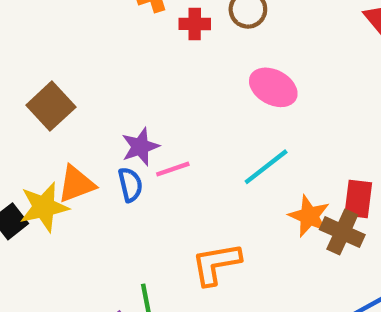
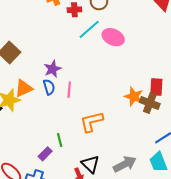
cyan line: (266, 167) -> (89, 29), moved
pink line: (173, 169) -> (69, 90), moved, turned -63

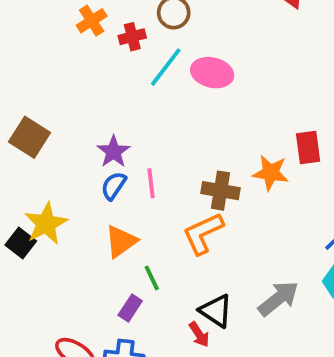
blue semicircle: (49, 87) -> (114, 186), turned -119
orange triangle: (24, 88) -> (121, 241), moved
brown cross: (150, 103) -> (221, 191), moved

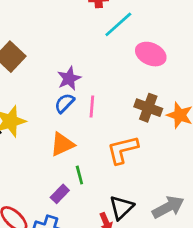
pink ellipse: (212, 73) -> (151, 54), moved
brown cross: (221, 191) -> (148, 108), moved
black triangle: (216, 311) -> (121, 207), turned 32

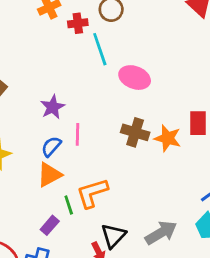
cyan line: (118, 24) -> (100, 49), turned -64
blue semicircle: (64, 103) -> (51, 147), moved
orange L-shape: (123, 150) -> (92, 193), moved

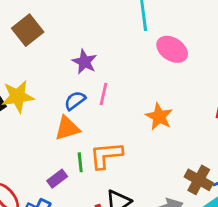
purple star: (53, 107) -> (85, 62), turned -30
brown cross: (135, 132) -> (199, 180), moved
orange star: (168, 138) -> (159, 117), moved

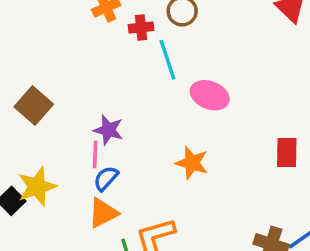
pink line: (104, 94) -> (95, 154), moved
orange star: (159, 117) -> (192, 163), moved

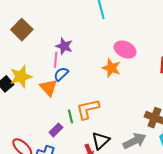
pink ellipse: (210, 95) -> (125, 50), moved
orange triangle: (103, 213) -> (49, 88), moved, turned -48

